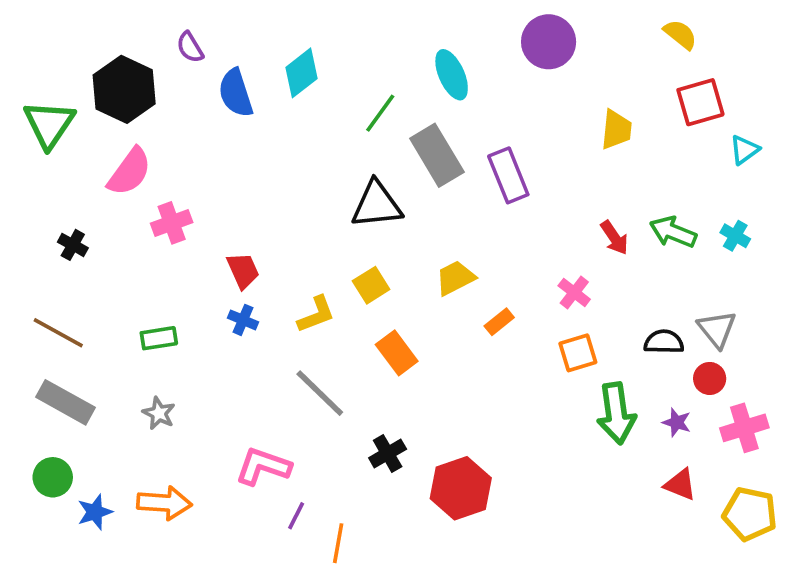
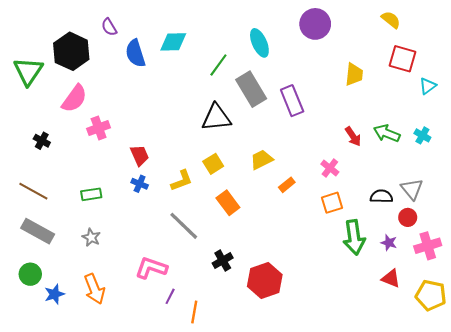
cyan diamond: (302, 73) -> (173, 42), turned 36
red square: (700, 102) -> (402, 59), turned 32
orange arrow: (164, 503) -> (94, 289), turned 64

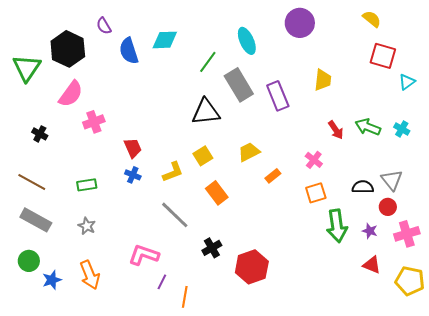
yellow trapezoid: (354, 74) -> (323, 80), moved

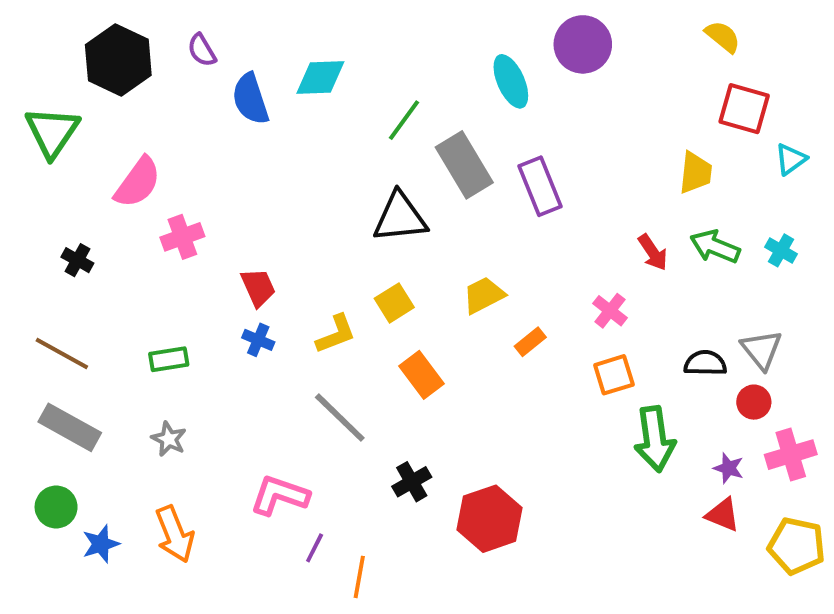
cyan ellipse: (247, 41) -> (511, 81), moved
black hexagon: (68, 49) -> (118, 60), moved
yellow trapezoid: (323, 80) -> (696, 173), moved
purple star: (370, 231) -> (729, 468), moved

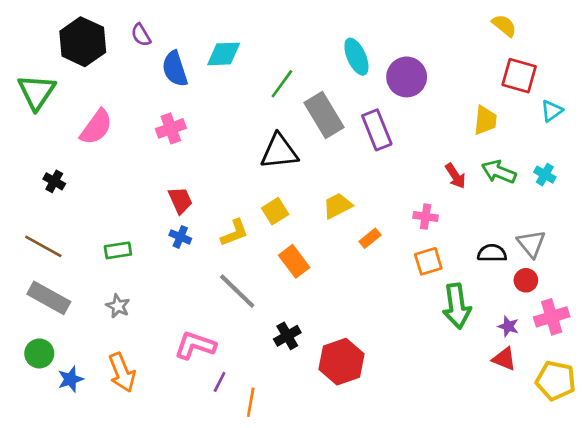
purple circle: (583, 44) -> (407, 77), moved
pink cross: (182, 237) -> (171, 128), moved
pink cross: (610, 311) -> (426, 217), turned -30

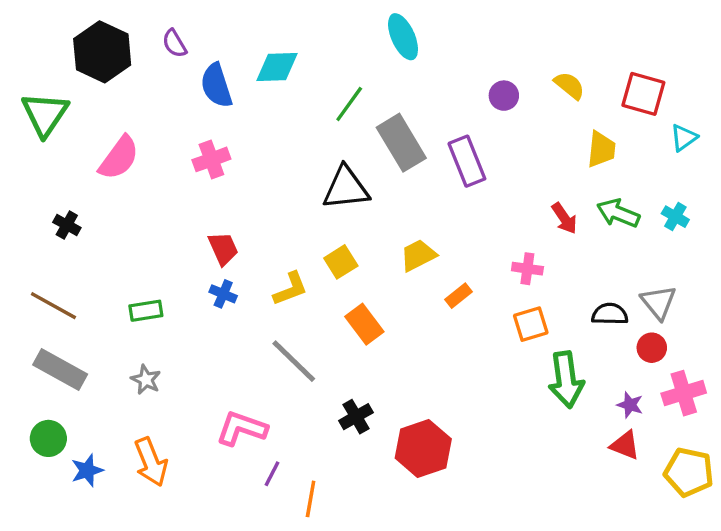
yellow semicircle: (504, 25) -> (569, 85), moved
cyan ellipse: (356, 57) -> (403, 37), moved
purple circle: (407, 77) -> (504, 96), size x0.6

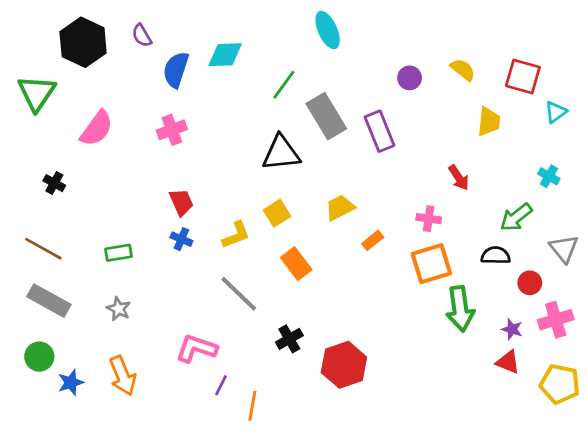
blue semicircle: (216, 85) -> (176, 70), turned 36
green arrow: (618, 213) -> (516, 217), moved, turned -60
gray triangle: (659, 302) -> (564, 249), moved
orange square: (531, 324) -> (431, 264), size x1.4

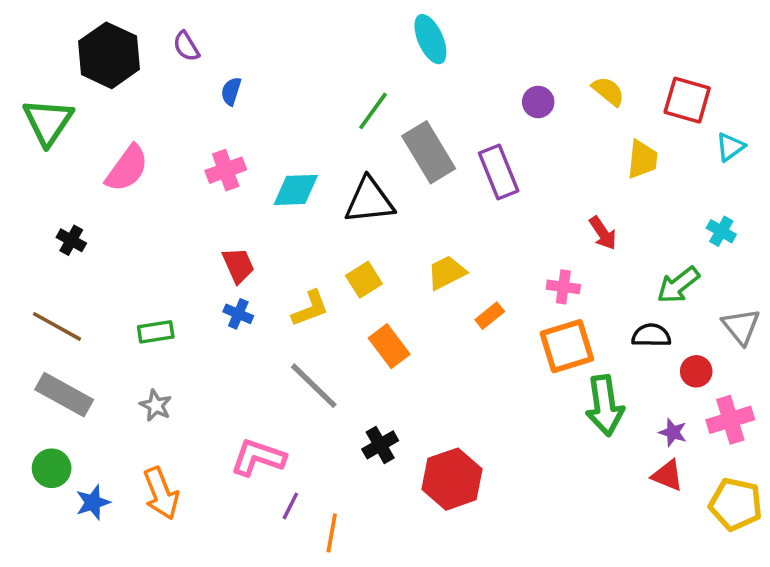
cyan diamond: (225, 55) -> (296, 190), moved
blue semicircle: (176, 70) -> (231, 91), size x0.6

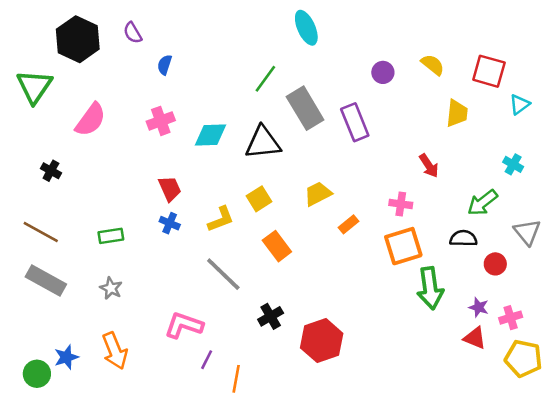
pink cross: (730, 420) -> (511, 318), moved, size x0.7
green circle: (52, 468) -> (37, 374), moved

